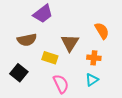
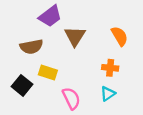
brown triangle: (70, 43) -> (75, 36), moved
yellow rectangle: (50, 58) -> (48, 73), moved

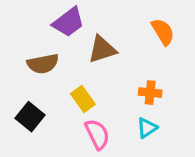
brown triangle: (75, 36) -> (102, 49), turned 40
orange semicircle: (120, 36) -> (163, 32), moved
yellow rectangle: (48, 73) -> (83, 99), moved, turned 36

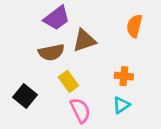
orange semicircle: (163, 32) -> (134, 26), turned -135
brown semicircle: (43, 64) -> (51, 52), moved

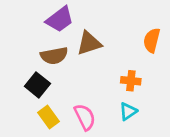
orange semicircle: (134, 26) -> (152, 40), moved
yellow rectangle: (68, 81) -> (49, 117), moved
black square: (25, 96) -> (37, 85), moved

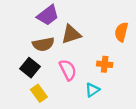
cyan triangle: (128, 111) -> (92, 90), moved
pink semicircle: (85, 117) -> (68, 70), moved

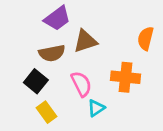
orange cross: (105, 64) -> (125, 77), size x1.5
cyan triangle: (92, 90) -> (96, 108), moved

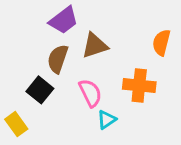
brown semicircle: (52, 53) -> (58, 59), turned 120
yellow rectangle: (47, 112) -> (16, 124), moved

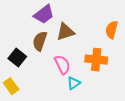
black square: (40, 90) -> (17, 57), moved

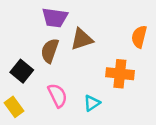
purple trapezoid: (44, 14) -> (55, 18), turned 45
pink semicircle: (62, 65) -> (57, 95), moved

